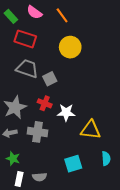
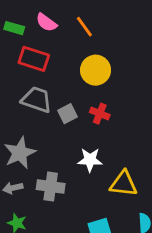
green rectangle: (11, 16) -> (14, 28), turned -32
red cross: (45, 103) -> (100, 114), moved

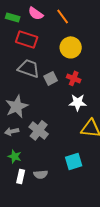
white star: (90, 160) -> (78, 102), moved
gray cross: (51, 187) -> (39, 130), turned 30

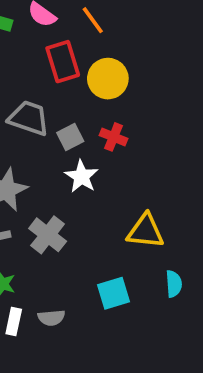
red rectangle: (27, 39) -> (63, 62), moved, turned 55
white star: (78, 102) -> (82, 176), moved, turned 30

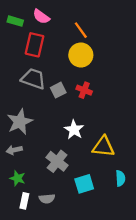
orange line: (93, 20) -> (81, 30), moved
red rectangle: (63, 62) -> (34, 45), moved, turned 30
white star: (82, 176) -> (74, 130), moved
gray cross: (48, 235) -> (57, 161), moved

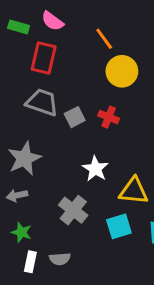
yellow circle: (81, 55) -> (122, 71), moved
cyan square: (84, 184) -> (119, 226), moved

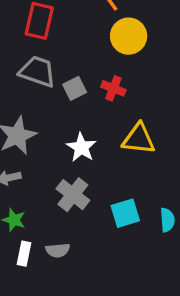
white star: (95, 169) -> (81, 147), moved
yellow triangle: (134, 191) -> (139, 139), moved

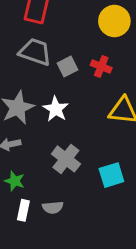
white star: (81, 147) -> (56, 109), moved

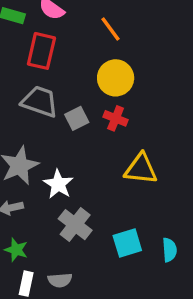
yellow circle: (114, 21) -> (116, 78), moved
white star: (56, 109) -> (58, 184), moved

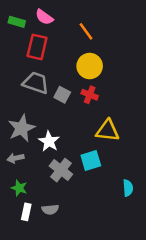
gray square: (77, 118) -> (62, 95), turned -35
cyan square: (127, 243) -> (91, 160), moved

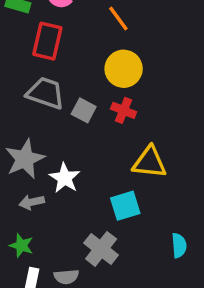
gray arrow: (16, 158) -> (32, 202), moved
gray cross: (61, 170) -> (101, 249), moved

